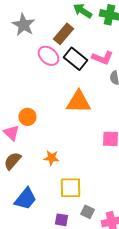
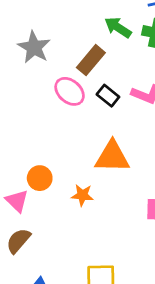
black rectangle: (75, 59) -> (108, 96), size x0.7
orange star: (51, 158) -> (82, 195), moved

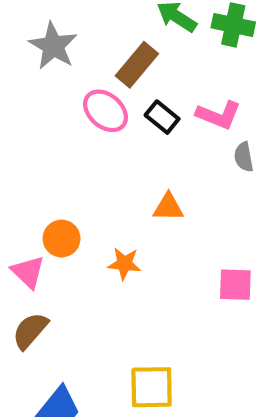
orange triangle: (112, 157) -> (168, 207), size x0.6

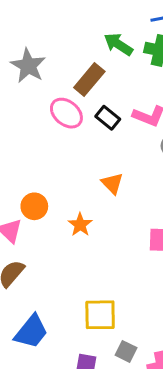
orange triangle: (168, 207) -> (112, 183), turned 45
orange star: (124, 264) -> (80, 225), turned 30

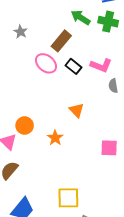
gray star: (28, 66) -> (21, 32), size x0.6

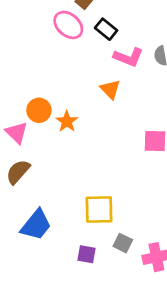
pink L-shape: (101, 65) -> (128, 57), moved
orange star: (55, 138) -> (67, 121), moved

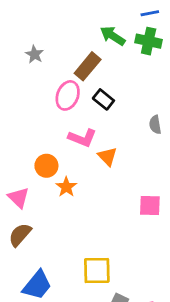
pink ellipse: (68, 25) -> (68, 95), turned 72
pink L-shape: (128, 57) -> (82, 138), moved
orange circle: (39, 110) -> (46, 166), moved

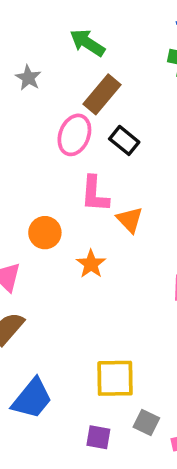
green arrow: (113, 36) -> (87, 43), moved
pink L-shape: (82, 138) -> (95, 194), turned 72
orange star: (66, 187) -> (91, 264), moved

